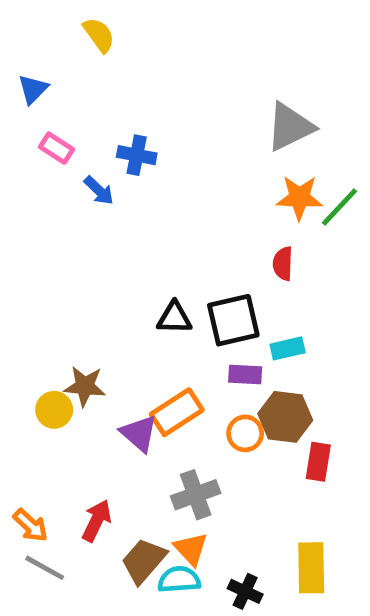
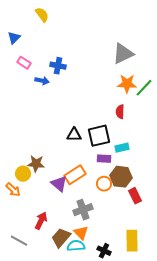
blue arrow: (99, 190) -> (42, 81), turned -32
red rectangle: (318, 462) -> (135, 196), turned -35
orange arrow: (31, 525) -> (13, 190), moved

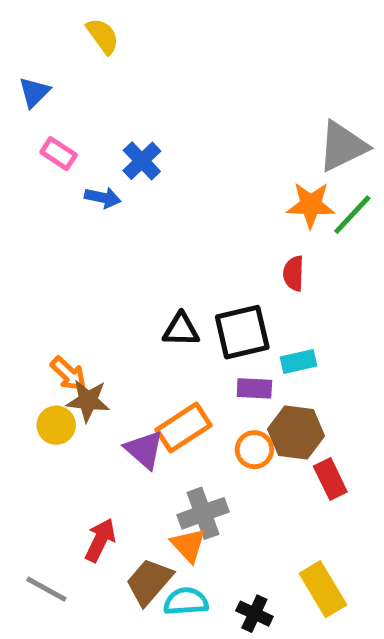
gray triangle: (123, 54) -> (343, 146), moved
blue cross: (58, 66) -> (142, 161), turned 35
orange arrow: (13, 190) -> (68, 374), moved
orange triangle: (81, 233) -> (188, 545), moved
yellow rectangle: (132, 241) -> (323, 589), turned -30

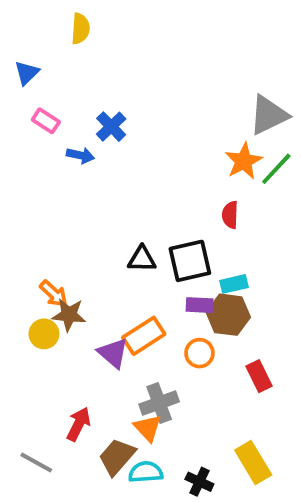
yellow semicircle: (103, 36) -> (80, 29), turned 40
orange star: (311, 205) -> (244, 161), turned -30
brown hexagon: (296, 433) -> (228, 315), moved

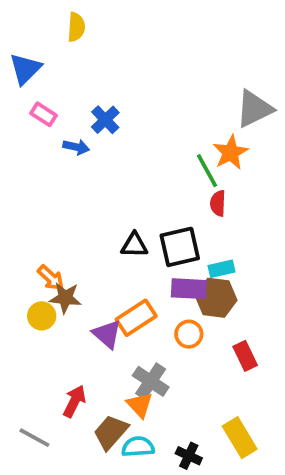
blue triangle: (27, 73) -> (25, 69), size x1.4
green line: (276, 169) -> (207, 171), moved, turned -72
purple rectangle: (199, 305) -> (189, 289), size x1.4
gray cross: (159, 403) -> (151, 381), turned -36

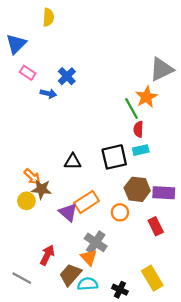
black triangle: (134, 245) -> (73, 162), moved
cyan rectangle: (222, 269) -> (141, 150), moved
purple rectangle: (189, 289) -> (164, 193), moved

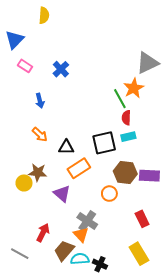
blue arrow: (48, 93) -> (40, 101), moved, turned 64
orange arrow: (32, 177) -> (40, 135), moved
orange rectangle: (86, 202) -> (79, 168), moved
red rectangle: (156, 226) -> (142, 219), moved
black cross: (120, 290) -> (100, 264), moved

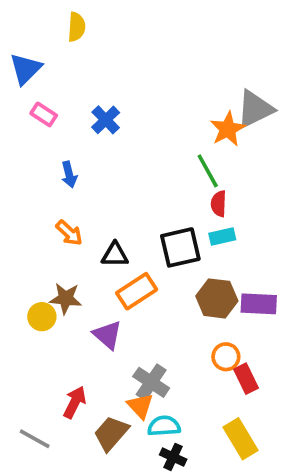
orange star: (134, 88) -> (228, 129), moved
orange circle: (109, 194) -> (226, 357), moved
cyan semicircle: (80, 259) -> (164, 426), moved

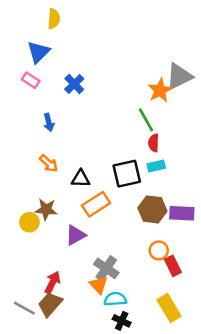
blue triangle: (25, 69) -> (38, 52), moved
purple triangle: (107, 335) -> (76, 235), turned 50
brown trapezoid: (111, 433) -> (50, 304), moved

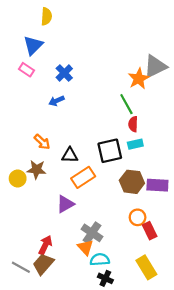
blue arrow: (49, 122) -> (56, 101), moved, turned 80
brown star: (46, 209) -> (36, 170), moved
yellow circle: (29, 222) -> (18, 178), moved

